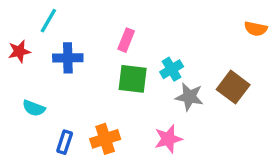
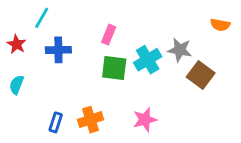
red star: (19, 51) -> (17, 44), turned -30
cyan cross: (172, 69) -> (148, 60), size x1.4
gray star: (189, 97) -> (180, 50), moved
cyan semicircle: (34, 108) -> (17, 85), moved, turned 90

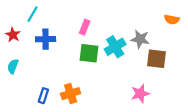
brown square: (201, 75) -> (157, 59), turned -30
pink star: (145, 120) -> (140, 94), moved

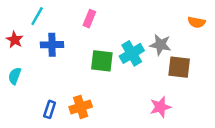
pink rectangle: (85, 27) -> (89, 19), moved

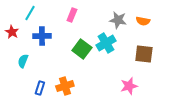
orange semicircle: (197, 22) -> (143, 21), moved
gray star: (160, 45) -> (118, 20), moved
green square: (102, 61) -> (82, 49), turned 30
cyan semicircle: (15, 76) -> (23, 61), moved

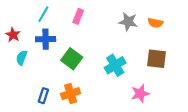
cyan line: (30, 13) -> (43, 14), moved
cyan cross: (106, 43) -> (115, 65), moved
green square: (82, 49) -> (72, 59), moved
cyan semicircle: (23, 61) -> (22, 58), moved

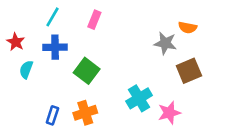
gray star: (128, 22) -> (165, 43), moved
brown square: (156, 59) -> (189, 71), turned -30
cyan cross: (115, 65) -> (139, 98), moved

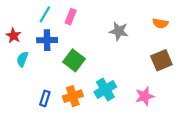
pink rectangle: (94, 20) -> (71, 17), moved
gray star: (165, 43) -> (119, 31), moved
cyan cross: (139, 98) -> (105, 89), moved

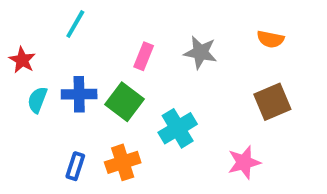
pink rectangle: (71, 17) -> (144, 56), moved
blue cross: (47, 40) -> (79, 94), moved
cyan cross: (105, 89) -> (178, 128), moved

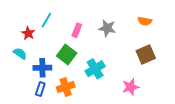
cyan line: (75, 24) -> (46, 20), moved
red star: (22, 60) -> (28, 33), moved
blue cross: (79, 94) -> (42, 68), moved
cyan semicircle: (37, 100) -> (20, 54), turned 104

